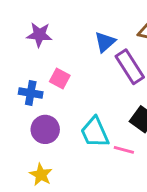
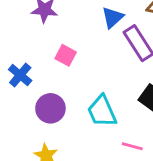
blue cross: (31, 93) -> (20, 75), moved, turned 30
pink line: (124, 150) -> (132, 146), moved

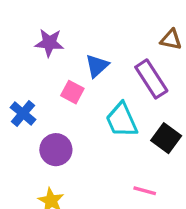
blue triangle: (113, 17) -> (97, 66), moved
cyan trapezoid: (102, 111) -> (122, 120), moved

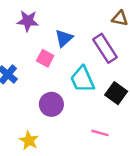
purple circle: (56, 150) -> (51, 104), moved

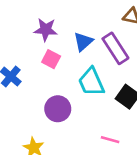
purple star: (28, 21) -> (46, 30), moved
blue triangle: (64, 38) -> (83, 42), moved

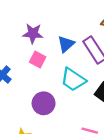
cyan trapezoid: (91, 82) -> (73, 80), turned -32

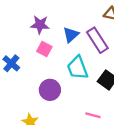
cyan trapezoid: (73, 80) -> (78, 68), turned 35

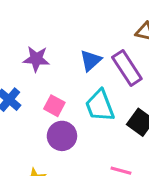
purple star: (40, 25) -> (36, 59), moved
pink square: (44, 49) -> (54, 106), moved

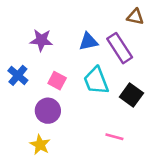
blue triangle: (91, 60) -> (88, 42), turned 30
purple circle: (62, 136) -> (48, 111), moved

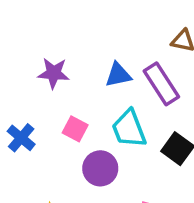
blue cross: (18, 75) -> (21, 138), moved
purple circle: (48, 111) -> (100, 168), moved

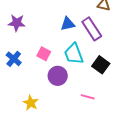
purple star: (54, 73) -> (17, 23), moved

